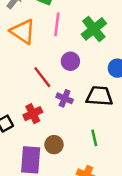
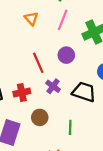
orange triangle: (23, 31) -> (31, 19), size x0.6
brown circle: (54, 145) -> (40, 117), moved

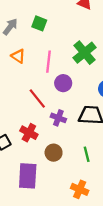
pink line: (63, 20) -> (49, 62), moved
red cross: (22, 93) -> (29, 133), turned -35

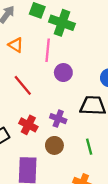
green cross: (85, 53) -> (62, 23), moved, turned -30
red line: (37, 98) -> (23, 85), moved
purple cross: (58, 118) -> (58, 119), moved

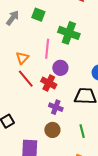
green cross: (62, 23) -> (69, 33), moved
orange triangle: (16, 45) -> (22, 58), moved, turned 40
red cross: (28, 125) -> (49, 83), moved

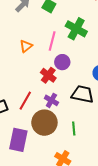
red line: (26, 79) -> (25, 101), moved, turned 60
brown circle: (52, 130) -> (44, 123), size x1.6

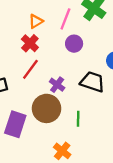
red cross: (48, 75) -> (30, 43), moved
red line: (25, 101) -> (30, 69), moved

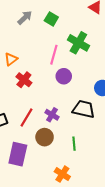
orange triangle: (36, 21) -> (11, 59), moved
red line: (30, 69) -> (26, 117), moved
brown circle: (47, 108) -> (45, 137), size x0.7

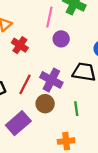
purple cross: (52, 115) -> (51, 80), size x1.5
purple rectangle: (18, 154) -> (18, 123), turned 40
orange cross: (62, 174) -> (66, 141), turned -35

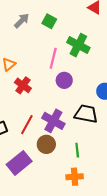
orange cross: (66, 141) -> (75, 177), moved

